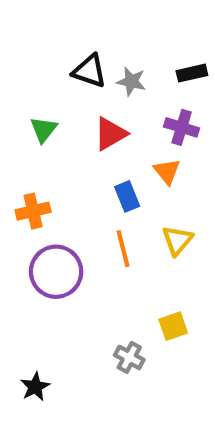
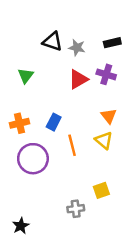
red triangle: (110, 134) -> (78, 79), moved
orange triangle: (167, 171) -> (109, 116), moved
blue rectangle: (127, 196) -> (54, 122), moved, turned 49
yellow triangle: (177, 240) -> (104, 140), turned -30
gray cross: (129, 357) -> (76, 209), turned -35

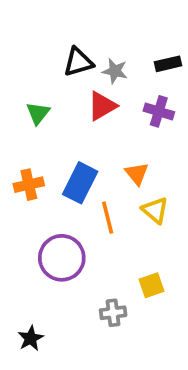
black triangle: (53, 41) -> (78, 62), turned -35
red triangle: (78, 79) -> (102, 106), moved
orange triangle: (109, 116) -> (137, 174), moved
blue rectangle: (54, 122) -> (80, 183), size x1.5
purple circle: (33, 159) -> (62, 258), moved

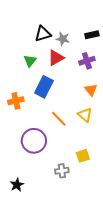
purple cross: (159, 111) -> (87, 61), turned -35
green triangle: (38, 113) -> (30, 61), moved
orange triangle: (137, 174) -> (91, 90), moved
blue rectangle: (80, 183) -> (44, 87), moved
orange line: (108, 218) -> (59, 119), turned -30

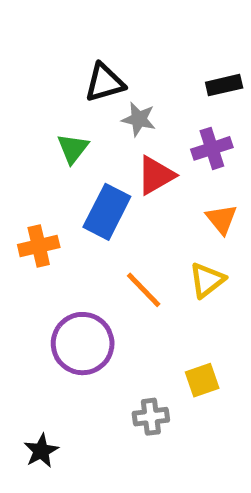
gray star: (63, 39) -> (139, 119), moved
red triangle: (56, 58) -> (156, 175), moved
yellow triangle: (85, 115) -> (207, 280), turned 42

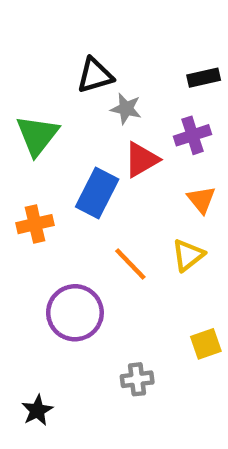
green triangle: (73, 148) -> (37, 135), moved, size x1.5
yellow square: (202, 380) -> (206, 344), moved

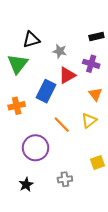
black triangle: (95, 75) -> (31, 40), moved
purple cross: (193, 135) -> (91, 64), turned 35
black star: (37, 410) -> (26, 185), moved

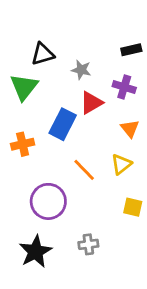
yellow square: (97, 162) -> (133, 207), moved, turned 32
black star: (26, 185) -> (35, 252), size x1.6

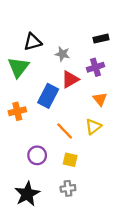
purple cross: (124, 87) -> (96, 67), turned -35
purple circle: (48, 201) -> (37, 155), size x0.7
yellow square: (133, 207) -> (70, 160), moved

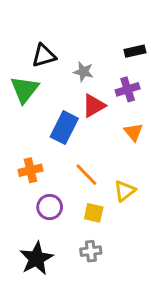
orange cross: (17, 111) -> (31, 170), moved
yellow triangle: (93, 127) -> (125, 191), moved

